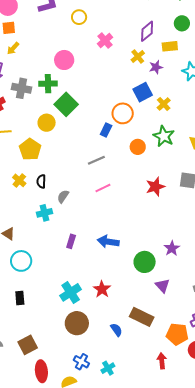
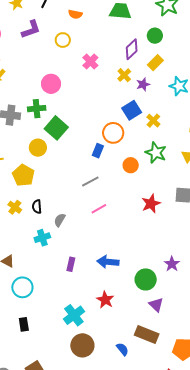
green circle: (182, 23) -> (155, 36), moved
yellow rectangle: (170, 46) -> (155, 63), turned -35
purple triangle: (162, 286) -> (156, 305), moved
red star: (102, 289) -> (105, 300), moved

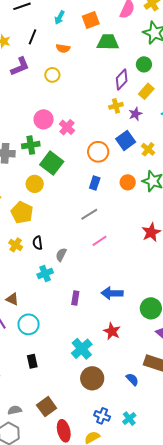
pink cross: (90, 62) -> (67, 127), moved
yellow cross: (124, 75) -> (116, 106), turned 32
orange circle: (113, 133) -> (98, 152), moved
orange circle: (131, 165) -> (128, 182), moved

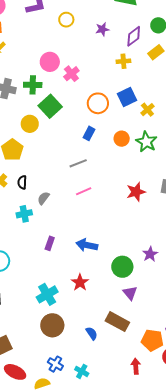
purple star: (135, 114) -> (102, 29), moved
cyan cross: (129, 419) -> (82, 371), turned -32
red ellipse: (64, 431) -> (15, 372), turned -60

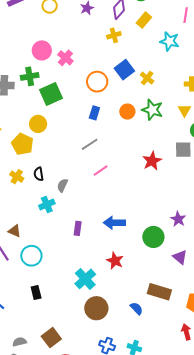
green square: (50, 106) -> (51, 94), turned 30
yellow circle: (30, 124) -> (38, 124), moved
purple triangle: (130, 293) -> (180, 257), moved

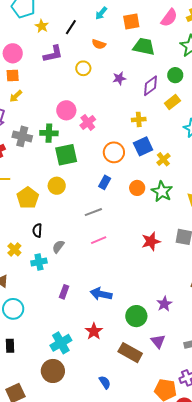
yellow cross: (114, 35) -> (139, 119), moved
yellow circle: (38, 124) -> (57, 186), moved
yellow cross: (17, 177) -> (14, 249), moved
brown rectangle: (159, 292) -> (130, 353), moved
brown circle: (96, 308) -> (53, 371), moved

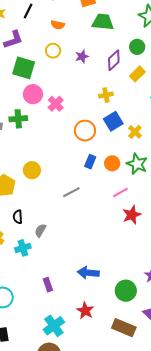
yellow circle: (83, 68) -> (53, 51), moved
green square: (66, 155) -> (24, 68), moved, turned 35
blue rectangle: (105, 182) -> (90, 162), moved
pink line: (99, 240) -> (120, 192), moved
purple rectangle: (64, 292) -> (48, 285), moved, turned -32

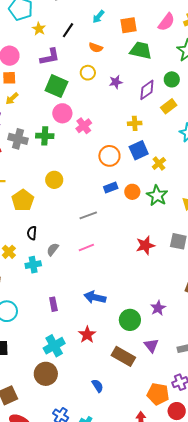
blue rectangle: (90, 162) -> (111, 187), turned 40
yellow circle: (32, 170) -> (54, 180), moved
pink line: (120, 192) -> (86, 247), moved

